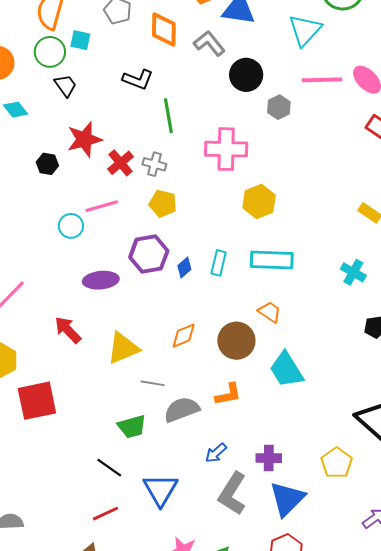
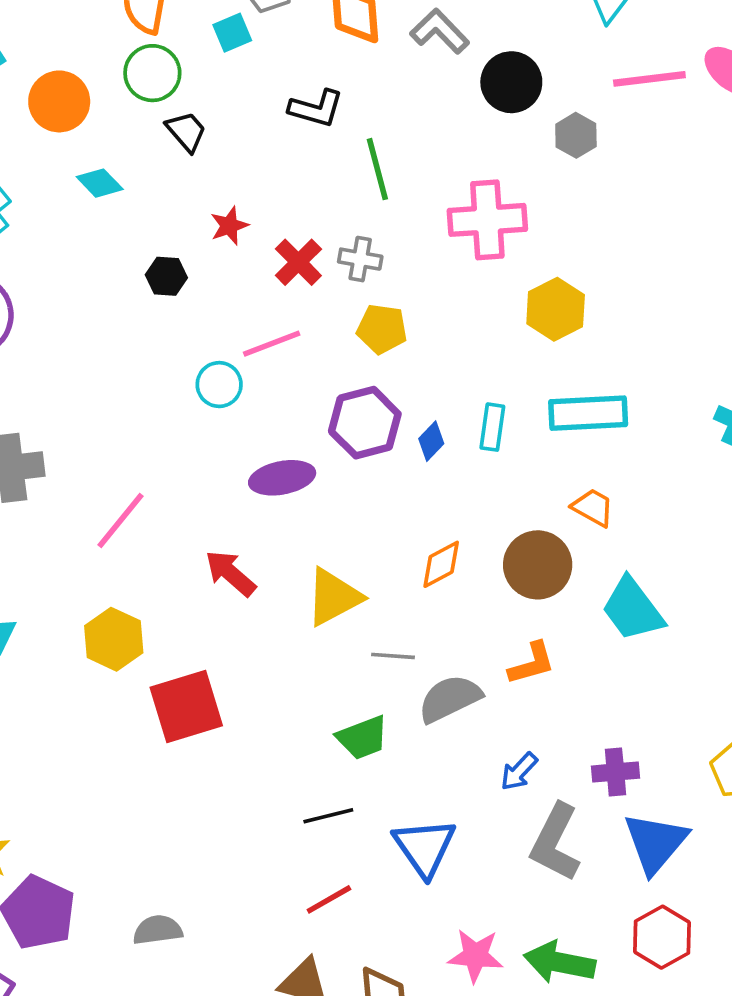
cyan square: (80, 40) -> (232, 33), moved, turned -30
red star: (84, 139) -> (229, 226), size x0.6
black line: (109, 468) -> (328, 816), turned -44

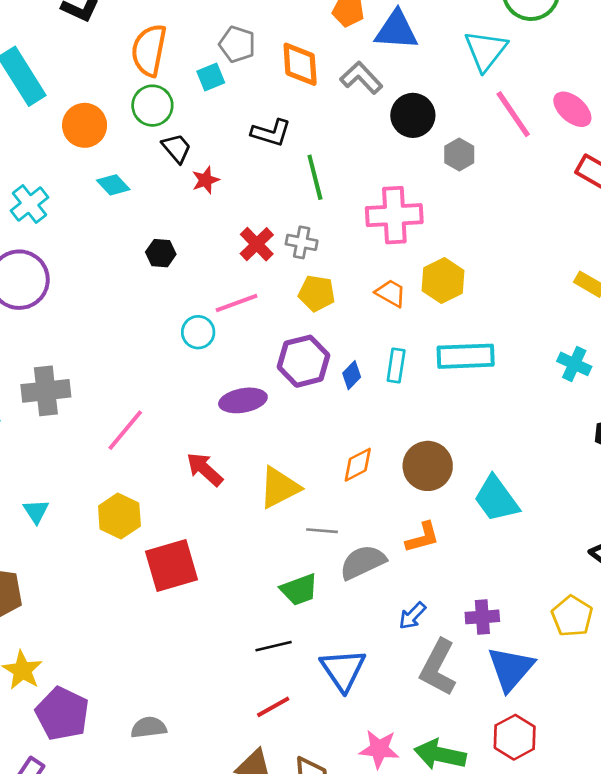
pink line: (649, 79) -> (513, 114), turned 62
red star: (229, 226) -> (205, 180), moved
orange trapezoid: (593, 508) -> (391, 293), moved

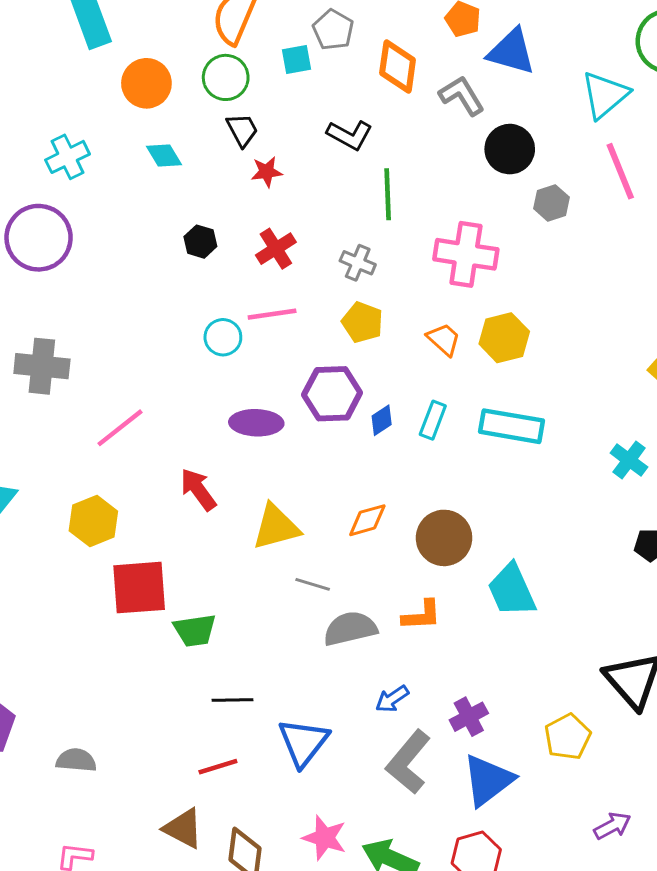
red cross: (257, 244) -> (276, 249), moved
green trapezoid: (299, 590) -> (195, 630), moved
purple cross: (482, 617) -> (469, 717), turned -36

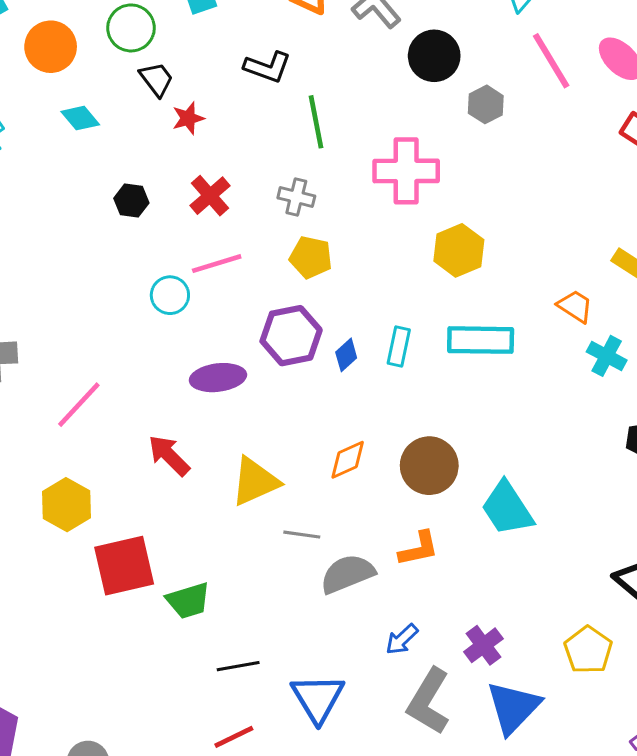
orange trapezoid: (444, 339) -> (575, 306), moved

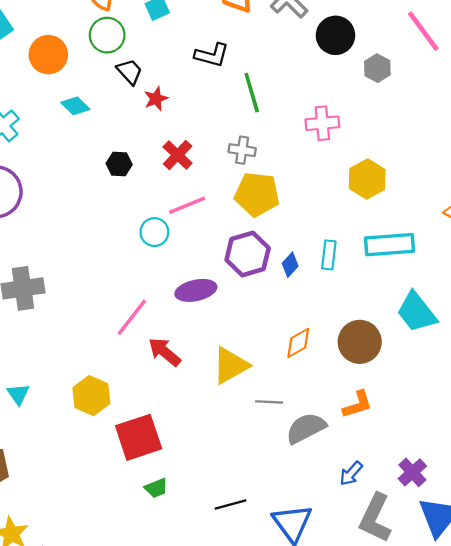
pink cross: (406, 171) -> (322, 123), size x0.7
yellow pentagon: (311, 257) -> (257, 194), size x1.4
pink line: (79, 405) -> (132, 317), moved
cyan trapezoid: (507, 508) -> (417, 312), moved
green trapezoid: (188, 601) -> (156, 488), moved, size x0.7

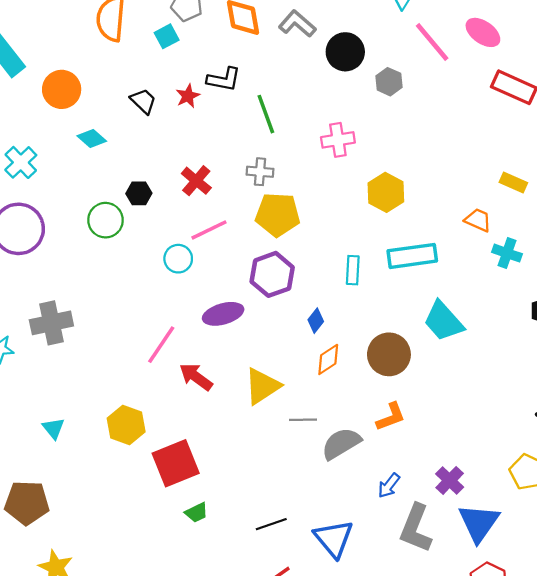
green circle: (107, 35) -> (105, 220), moved
red star: (156, 99) -> (188, 96), moved
blue diamond: (290, 265) -> (316, 321), moved

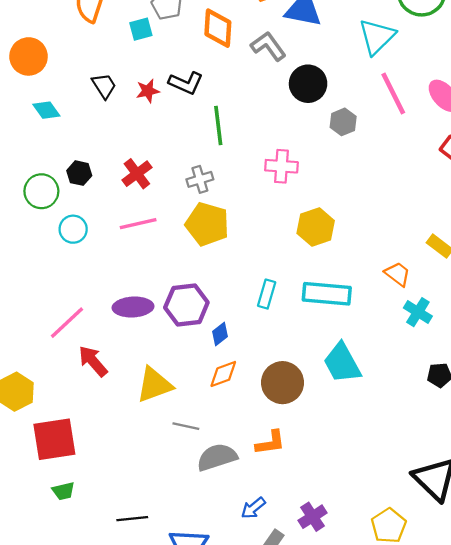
gray cross: (260, 172) -> (200, 179), turned -35
cyan circle: (178, 259) -> (73, 229), moved
purple hexagon: (272, 274) -> (186, 305), moved

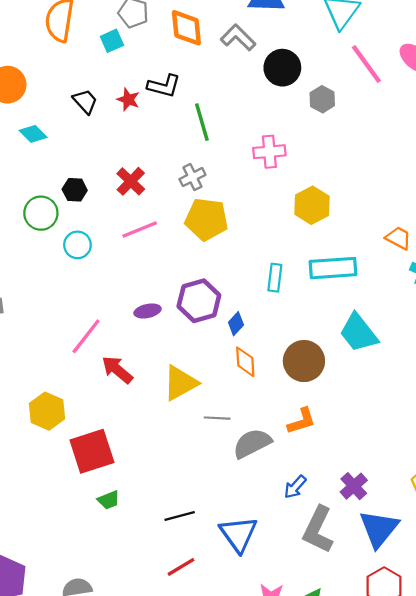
red star: (148, 91) -> (128, 99), turned -30
purple ellipse: (133, 307) -> (148, 311), size x0.7
orange diamond: (223, 374) -> (245, 362), turned -64

